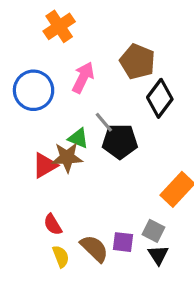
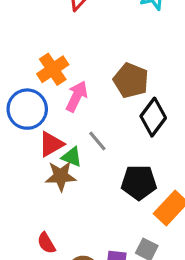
orange cross: (59, 26) -> (53, 69), moved
black pentagon: (120, 141) -> (139, 182), moved
red triangle: (45, 165) -> (51, 144), moved

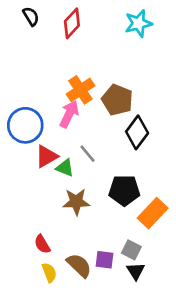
orange cross: (53, 69) -> (80, 90), moved
brown star: (61, 176) -> (76, 202), moved

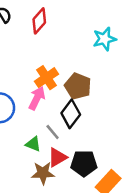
cyan star: (138, 23) -> (104, 39), moved
black diamond: (137, 132) -> (71, 114), moved
red triangle: (46, 156) -> (57, 157), moved

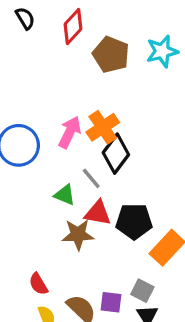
orange cross: (47, 78) -> (103, 127), moved
brown pentagon: (78, 86) -> (111, 55), moved
red triangle: (57, 157) -> (98, 213), turned 40

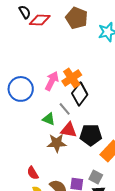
red diamond: (73, 27) -> (40, 20), moved, turned 50
brown pentagon: (111, 55) -> (77, 18), moved

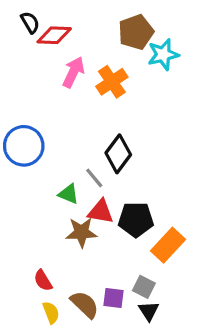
brown pentagon: (77, 18) -> (136, 32), moved, turned 30
orange cross: (72, 78) -> (112, 82), moved
pink arrow: (52, 81) -> (73, 72), moved

